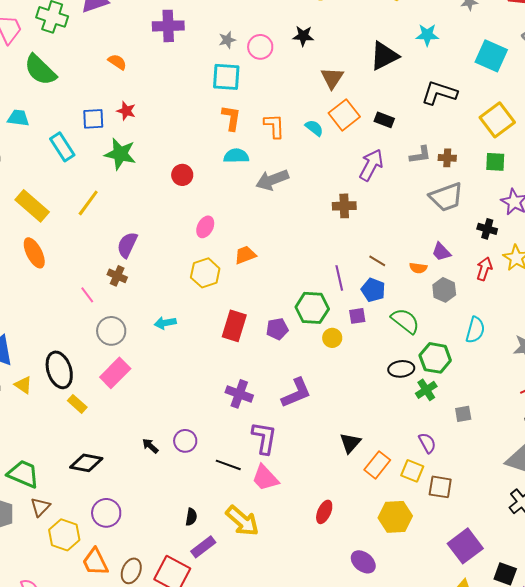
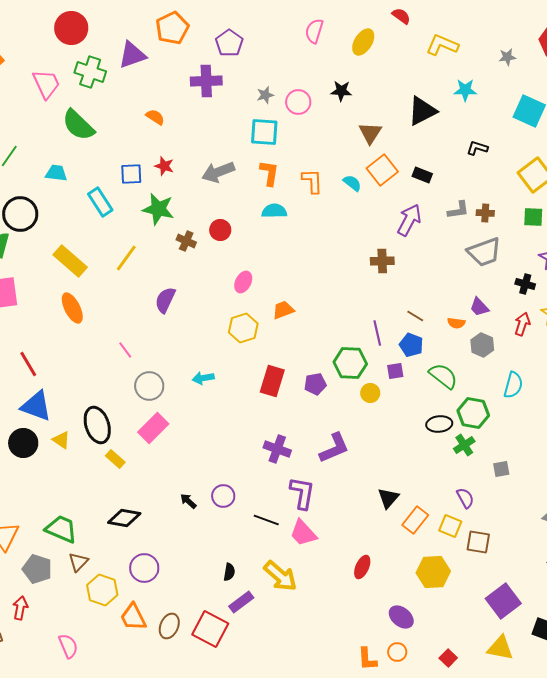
black L-shape: (439, 93) -> (477, 148), size x0.6
gray arrow: (272, 180) -> (218, 172), moved
brown cross: (117, 276) -> (186, 241), moved

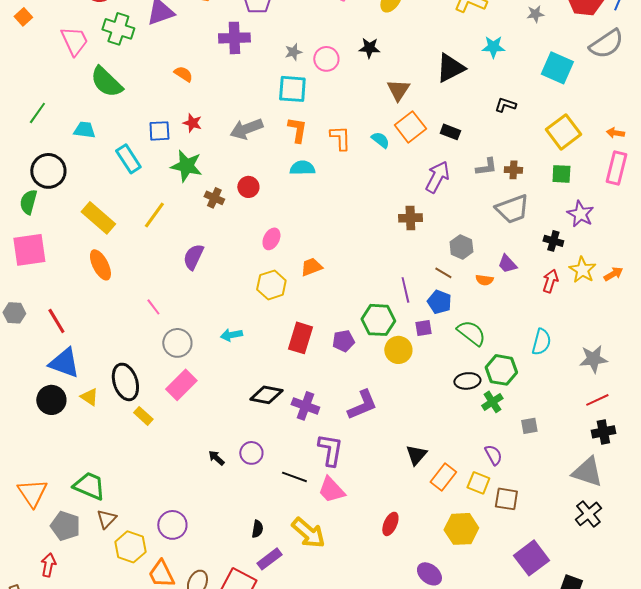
gray hexagon: (482, 345) -> (461, 247), moved
yellow circle: (370, 393) -> (398, 350), size x1.4
black diamond: (124, 518) -> (266, 395), moved

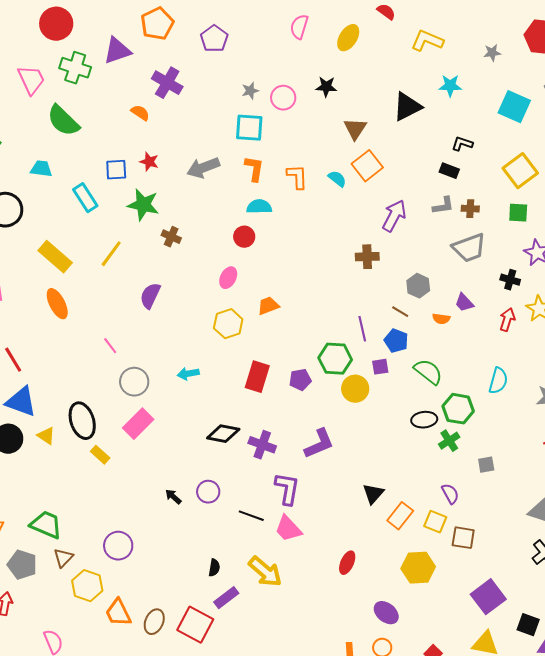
purple cross: (234, 38) -> (167, 83), moved, turned 32
black rectangle: (450, 132) -> (449, 171), moved
red circle: (248, 187) -> (244, 237), moved
purple circle: (172, 525) -> (118, 546), moved

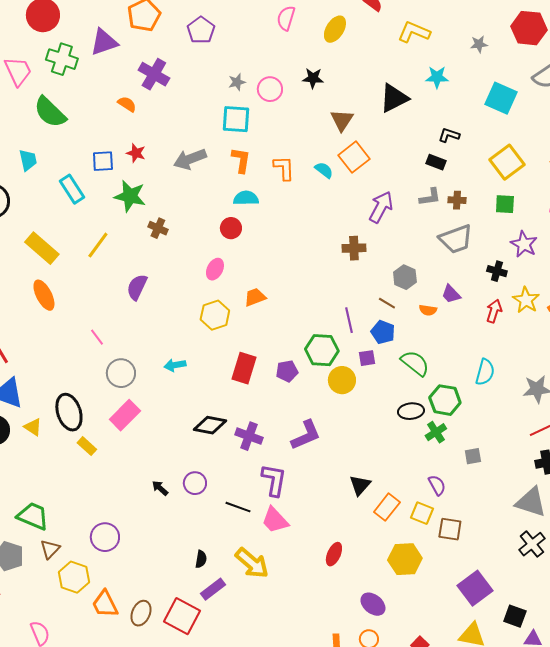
cyan trapezoid: (41, 169) -> (28, 160), turned 70

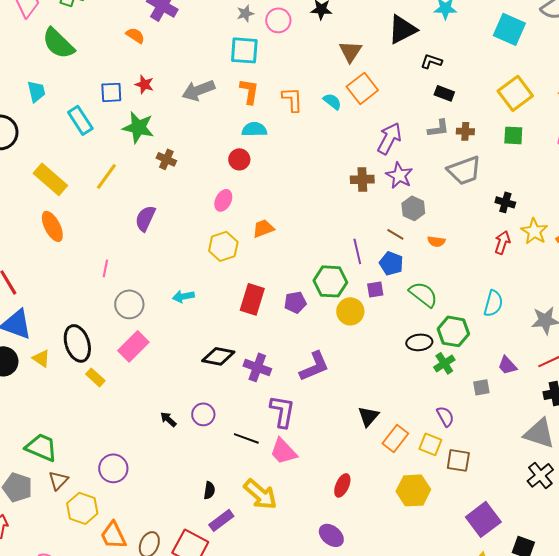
black L-shape: (449, 135) -> (431, 61), moved
purple star: (524, 244) -> (399, 175), moved
purple trapezoid: (451, 294) -> (507, 365), moved
pink line: (97, 337) -> (105, 268), turned 48
purple ellipse: (373, 604) -> (331, 535), moved

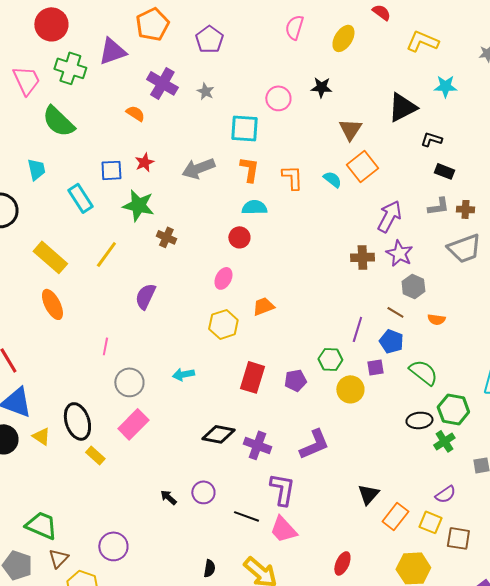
gray star: (245, 13) -> (205, 91), moved, turned -30
red star: (144, 84) -> (144, 162), turned 30
purple line: (357, 251) -> (357, 329), turned 30
green hexagon: (330, 281) -> (330, 359), size x0.7
purple semicircle: (445, 416) -> (445, 494), turned 85

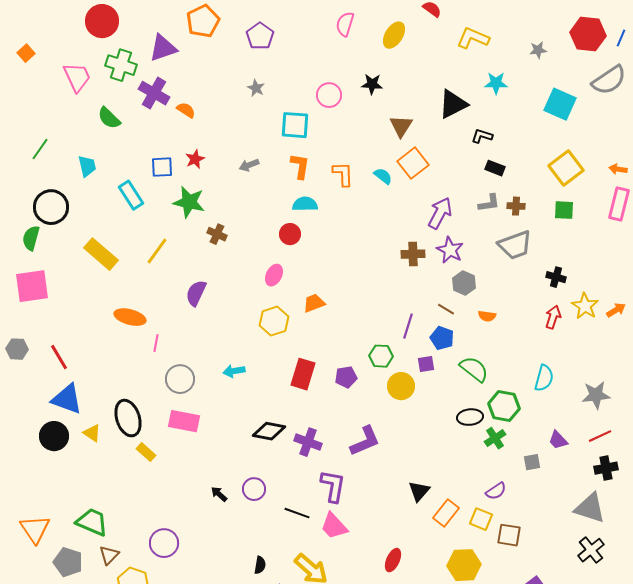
purple cross: (162, 83) -> (154, 93), moved
green semicircle: (58, 121) -> (109, 118), size x0.7
gray arrow: (198, 168) -> (249, 165), size x0.6
orange ellipse: (52, 304) -> (130, 317), moved, turned -48
pink rectangle: (133, 424) -> (184, 421), turned 56

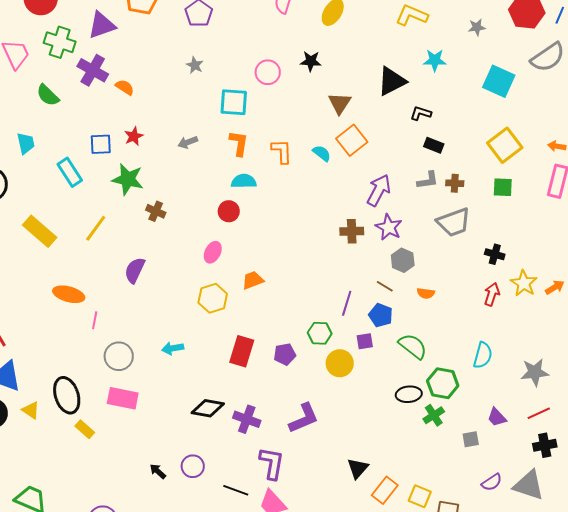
purple semicircle: (496, 491) -> (492, 482), moved

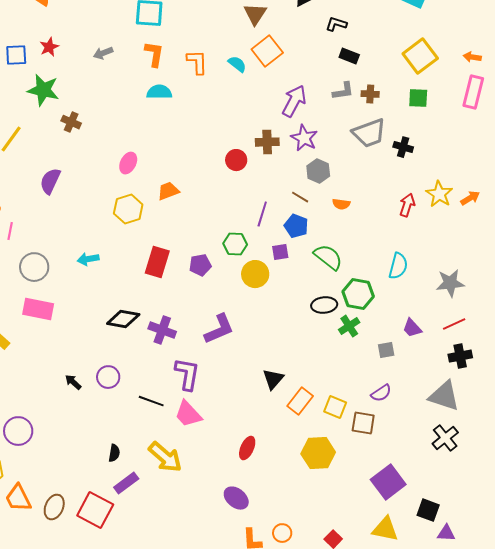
red circle: (229, 211) -> (236, 160), moved
black cross: (495, 254) -> (403, 147), moved
purple semicircle: (492, 482) -> (381, 393), moved

